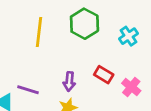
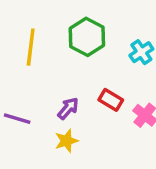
purple arrow: (69, 82) -> (68, 108), turned -144

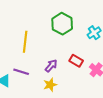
yellow line: (31, 47) -> (25, 42), moved

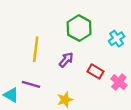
purple arrow: (51, 66) -> (66, 60), moved

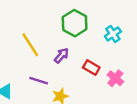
yellow line: (36, 49) -> (30, 45), turned -40
purple line: (31, 84) -> (39, 81), moved

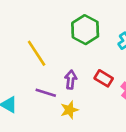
purple arrow: (61, 55) -> (71, 80), moved, turned -35

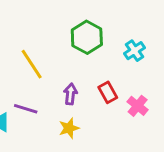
red rectangle: (104, 78) -> (108, 92), turned 30
purple line: (46, 93) -> (26, 109), moved

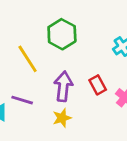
green hexagon: (87, 37) -> (62, 34), moved
purple arrow: (70, 94) -> (63, 86), size x1.5

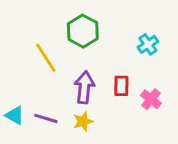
red rectangle: (98, 85) -> (121, 86), turned 30
purple line: (22, 100) -> (46, 118), moved

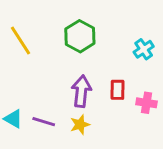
yellow line: (46, 58) -> (21, 41), moved
pink cross: (151, 99) -> (147, 103), turned -30

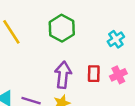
pink cross: (147, 103) -> (118, 75), moved, turned -35

